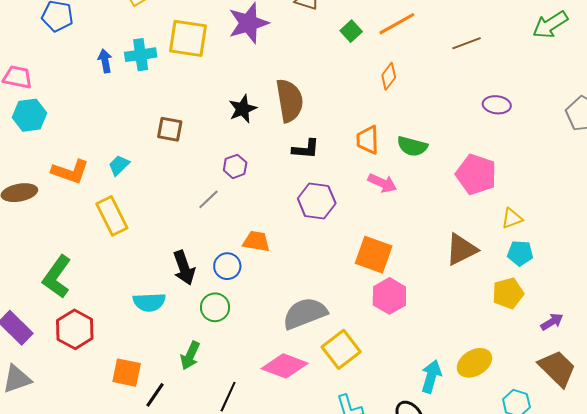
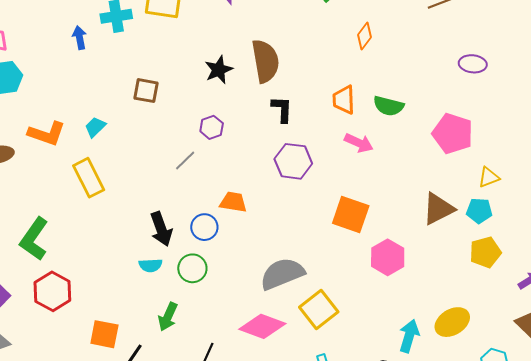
blue arrow: (105, 61) -> (80, 38), moved
black L-shape: (306, 149) -> (282, 109), turned -92
cyan pentagon: (520, 253) -> (479, 211), moved
pink hexagon: (389, 296) -> (388, 257), moved
cyan semicircle: (149, 302) -> (151, 265), moved, size x0.7

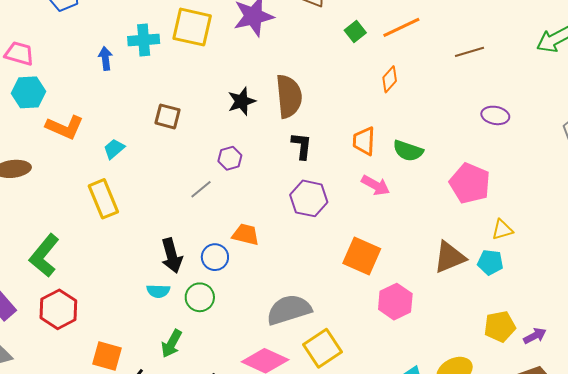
orange L-shape: (47, 134) -> (65, 127), moved
yellow pentagon: (485, 252) -> (500, 326), moved

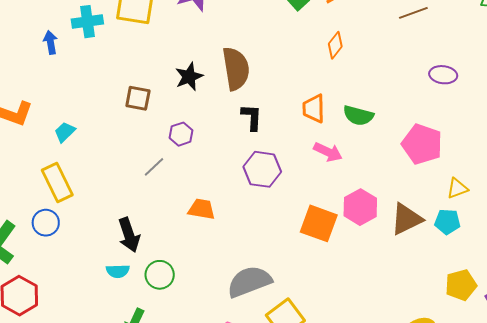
brown square: (167, 116) -> (138, 98), moved
blue circle: (215, 257) -> (46, 223), moved
pink hexagon: (395, 302) -> (360, 207), moved

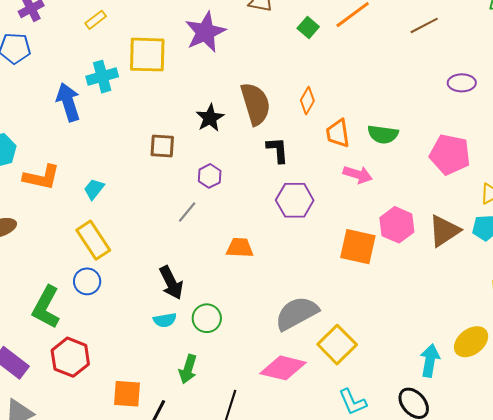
blue arrow: (50, 42) -> (68, 102), size x1.6
orange diamond: (335, 45) -> (307, 101), moved

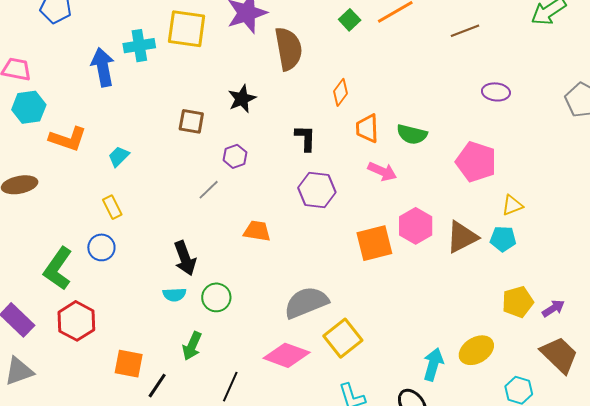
brown semicircle: (255, 104) -> (288, 49), moved
yellow rectangle: (93, 240) -> (112, 207), size x0.6
orange square: (358, 247) -> (374, 243), turned -33

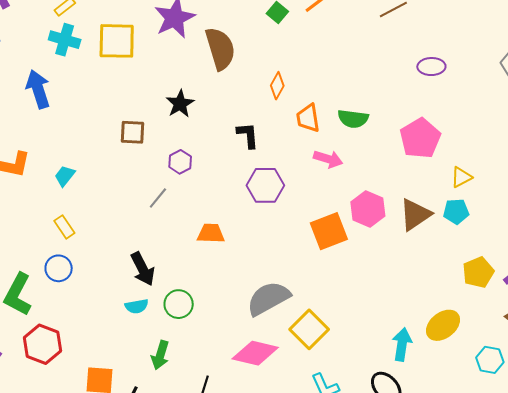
cyan cross: (139, 46) -> (65, 40), moved, turned 32
pink pentagon: (476, 162) -> (420, 138), turned 30

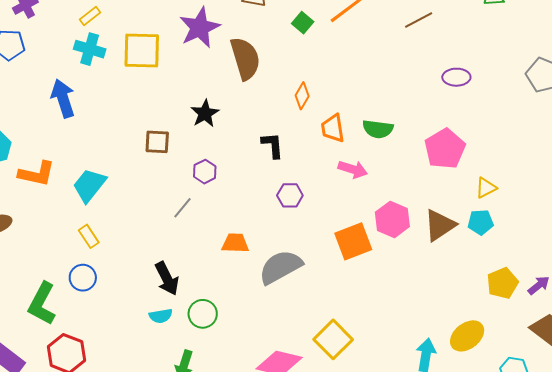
cyan trapezoid: (65, 176) -> (89, 185), size x1.6
purple hexagon: (265, 185) -> (290, 195), size x0.7
gray semicircle: (268, 298) -> (280, 267), moved

